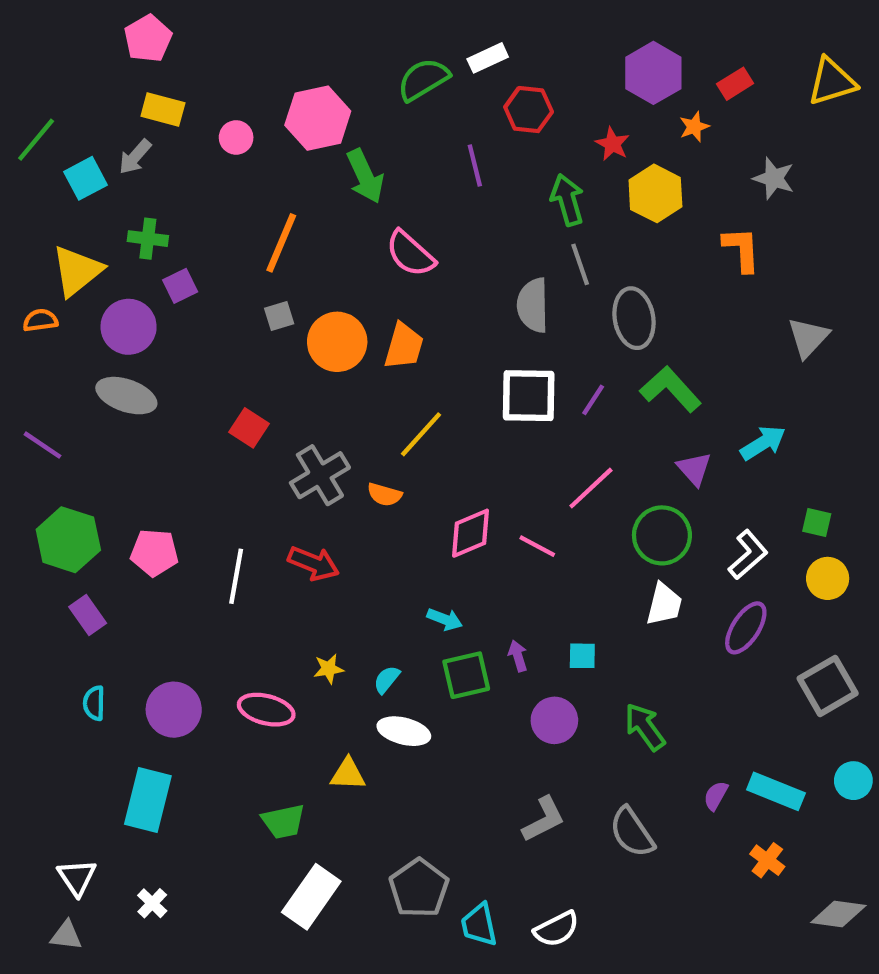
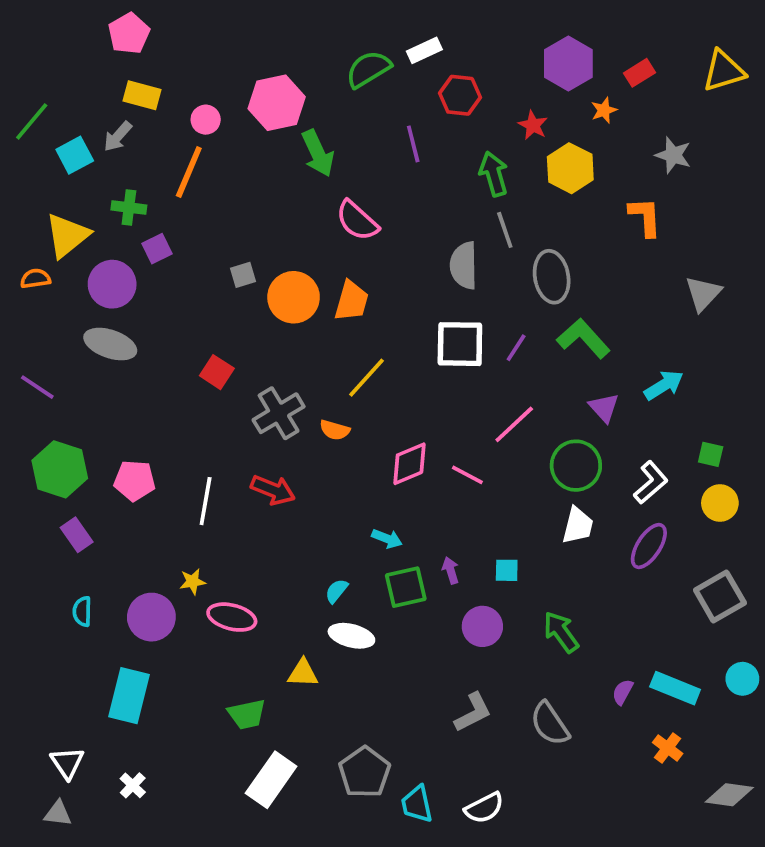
orange line: (281, 243) -> (189, 172), moved
yellow star: (329, 669) -> (193, 582), moved

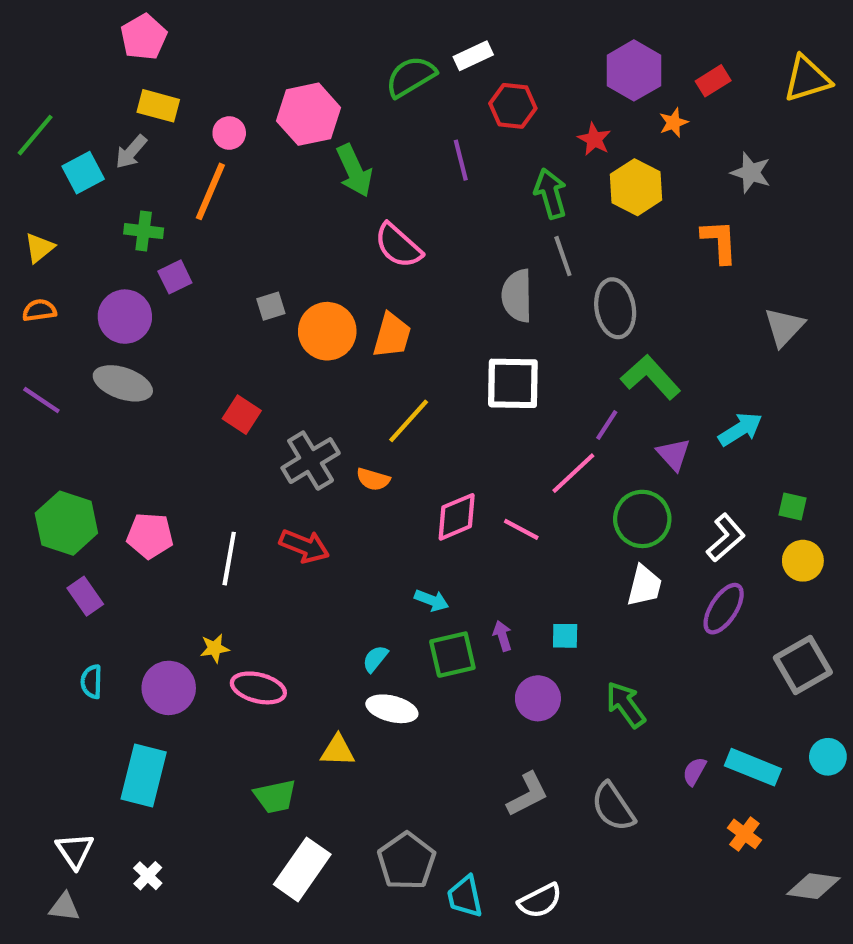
yellow triangle: (67, 236) -> (39, 248), moved, size x0.6
purple line: (516, 348) -> (607, 425), moved
purple line: (37, 387) -> (41, 400), moved

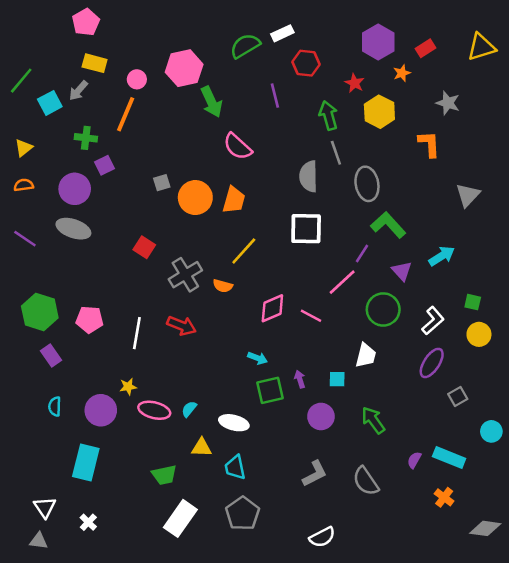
white trapezoid: (644, 586) -> (366, 356), moved
cyan semicircle: (375, 659) -> (189, 409), moved
gray square: (803, 665) -> (458, 397), moved, size x0.6
cyan circle: (828, 757) -> (491, 431), moved
cyan trapezoid: (465, 897) -> (235, 467), moved

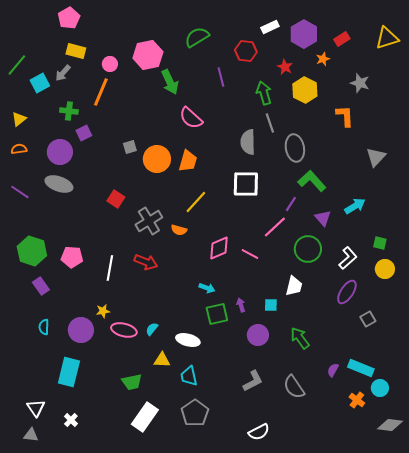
white rectangle: (282, 33) -> (270, 27), moved
cyan circle: (491, 431) -> (380, 388), moved

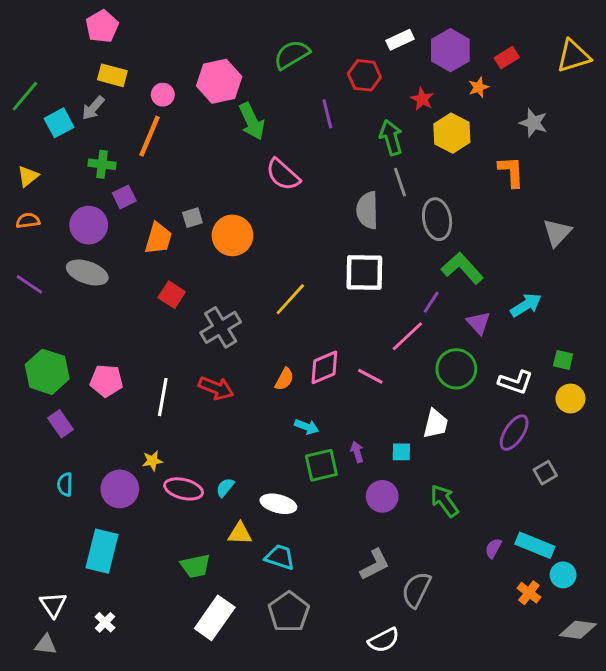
orange trapezoid: (188, 161) -> (158, 238), moved
orange semicircle: (179, 230) -> (284, 379), moved, turned -77
white L-shape: (348, 258) -> (516, 382), turned 60
cyan trapezoid: (189, 376) -> (280, 557), turned 120
gray semicircle: (294, 387) -> (416, 590), moved, turned 60

